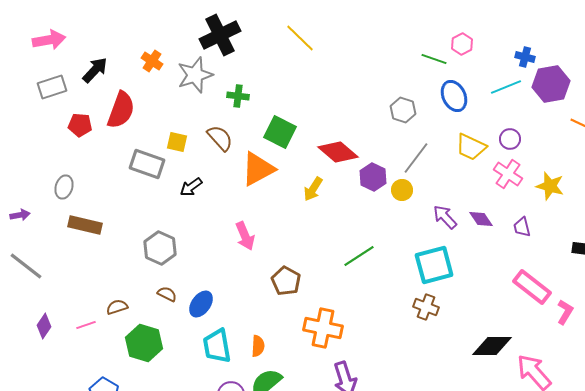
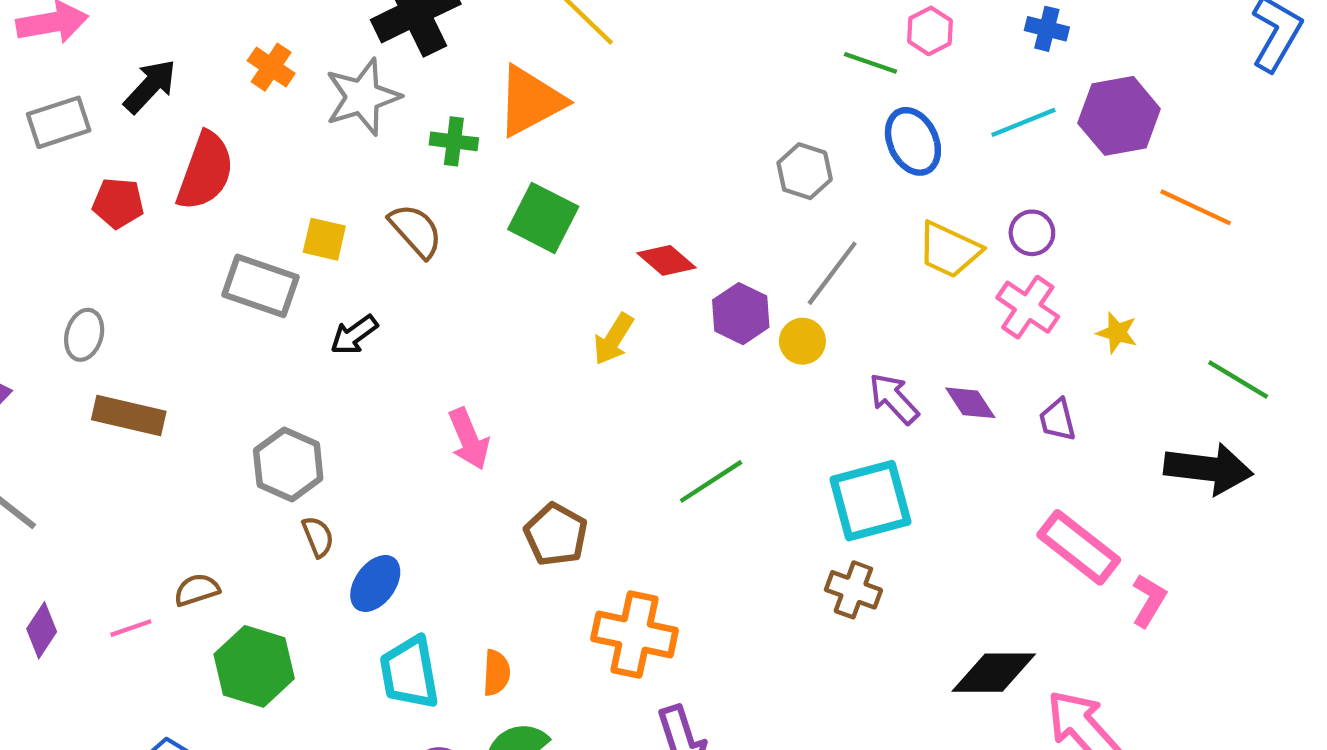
blue cross: (525, 57) -> (1047, 29), moved
red diamond: (338, 152) -> (666, 260), size x0.7
orange triangle: (258, 169) -> (530, 101), moved
yellow star: (550, 186) -> (1117, 333), size x0.7
brown semicircle: (167, 294) -> (318, 537), moved, turned 42

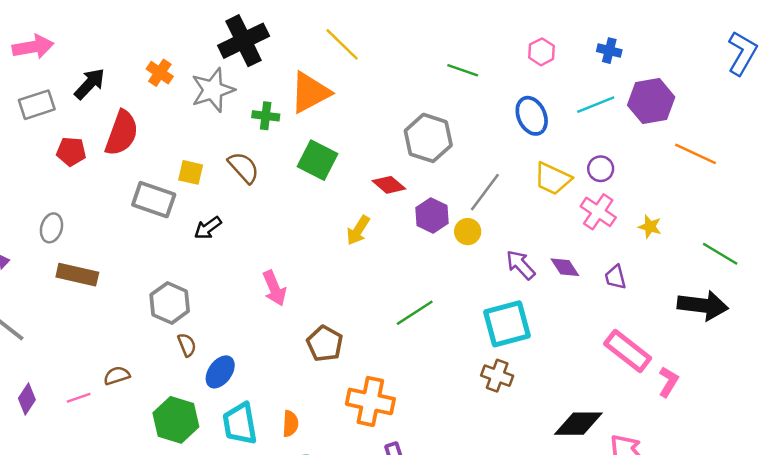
green line: (870, 63) -> (463, 70), moved
gray hexagon: (805, 171) -> (428, 138), moved, size x1.5
green hexagon: (254, 666) -> (176, 420), moved

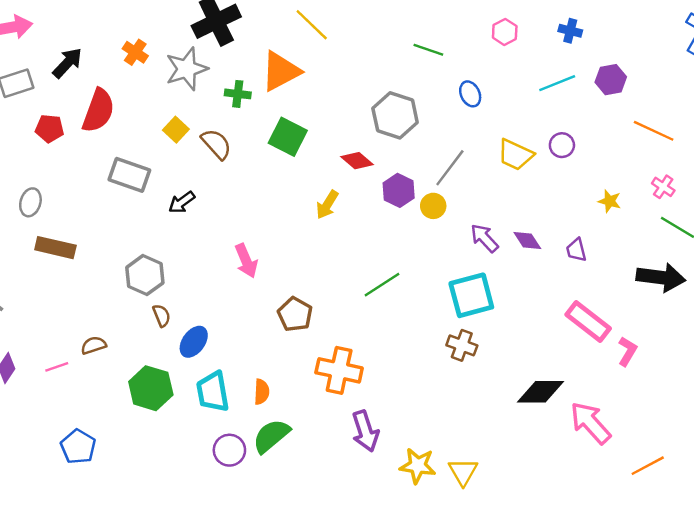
purple hexagon: (651, 101) -> (611, 80), size x0.7
blue ellipse: (532, 116) -> (470, 94), moved, size x0.7
yellow square: (191, 172) -> (176, 130), moved, turned 30
pink cross: (598, 212) -> (663, 187), moved, size x0.7

